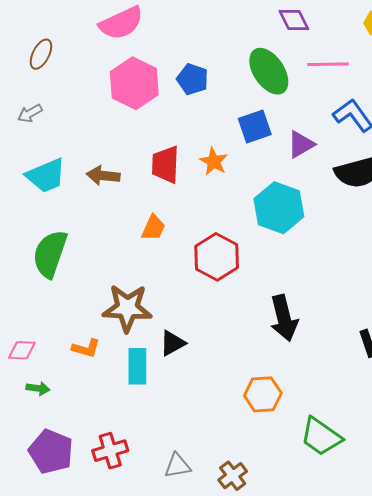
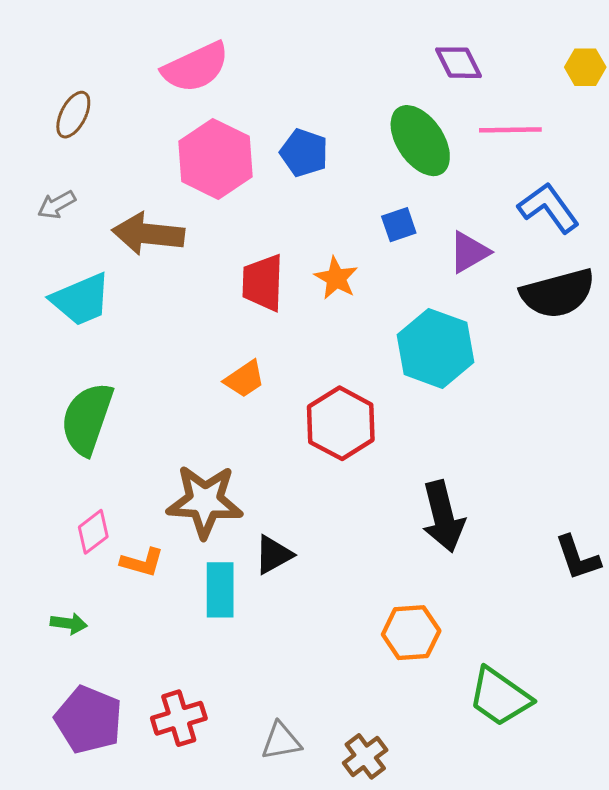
blue square: (255, 126) -> (399, 225), size x0.7
brown arrow: (103, 176) -> (148, 234), moved, size x1.4
orange trapezoid: (153, 228) -> (244, 379), turned 32
pink diamond: (22, 350) -> (93, 532), moved, turned -40

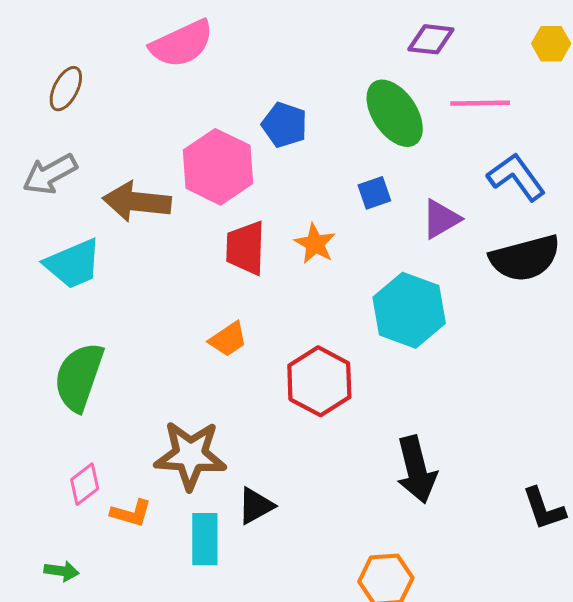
purple diamond: (458, 63) -> (431, 39), turned -57
pink hexagon: (215, 159) -> (218, 167), moved
gray arrow: (57, 205) -> (50, 174), size x1.5

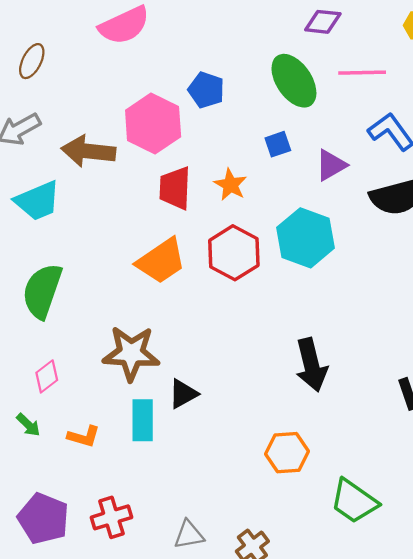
orange trapezoid: (228, 339) -> (161, 261), size x1.6
red hexagon: (319, 381) -> (234, 253), moved
orange L-shape: (131, 513) -> (84, 436), moved
green arrow: (61, 571) -> (28, 425), moved, turned 36

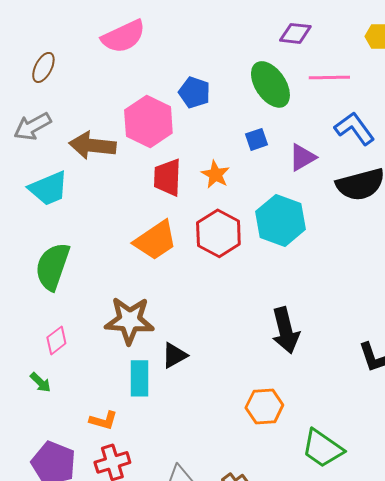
orange L-shape: (84, 436) -> (103, 420), moved

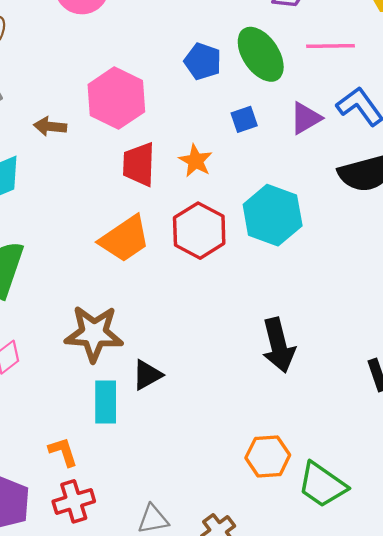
blue pentagon: (194, 92) -> (203, 61), moved
brown arrow: (92, 145) -> (50, 126), size x0.6
purple triangle: (302, 157) -> (306, 118), moved
orange hexagon: (264, 406) -> (268, 456), moved
orange L-shape: (103, 420) -> (63, 452), turned -124

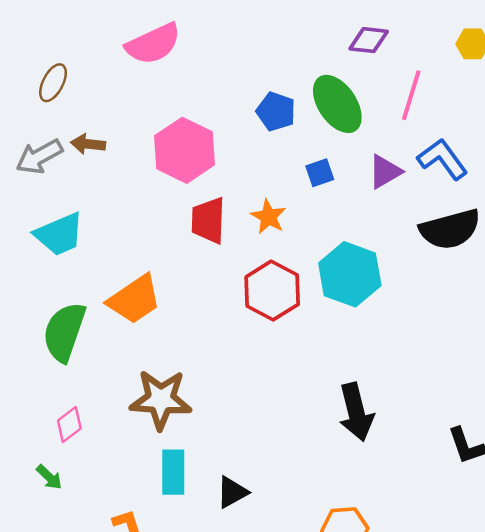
pink line: (330, 46) -> (411, 95), turned -72
brown arrow: (50, 126) -> (88, 144), moved
orange trapezoid: (125, 239) -> (134, 299), moved
black triangle: (147, 375) -> (232, 492), moved

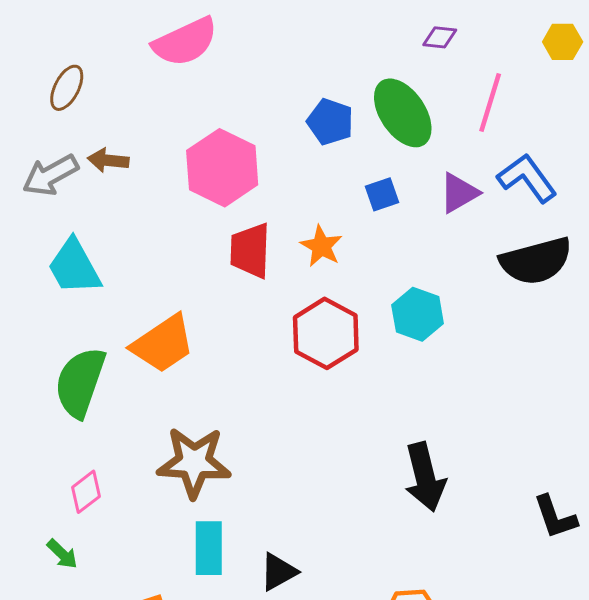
purple diamond: (369, 40) -> (440, 37), size x0.7
cyan trapezoid: (59, 234) -> (74, 267), turned 84
cyan hexagon: (350, 274) -> (418, 314), size x0.7

